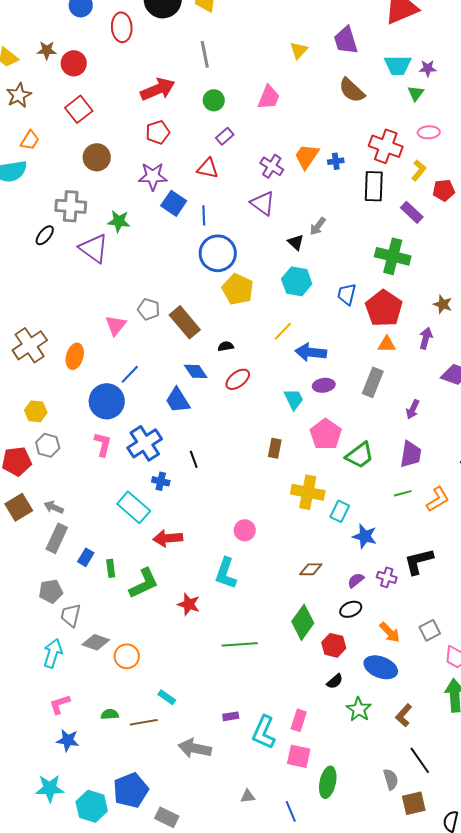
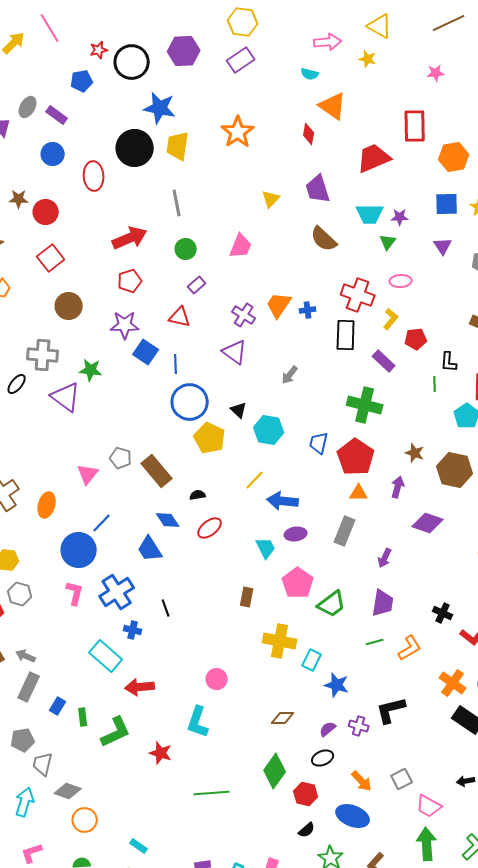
black triangle: (296, 242) -> (239, 410), moved
orange circle: (127, 656) -> (85, 820), moved

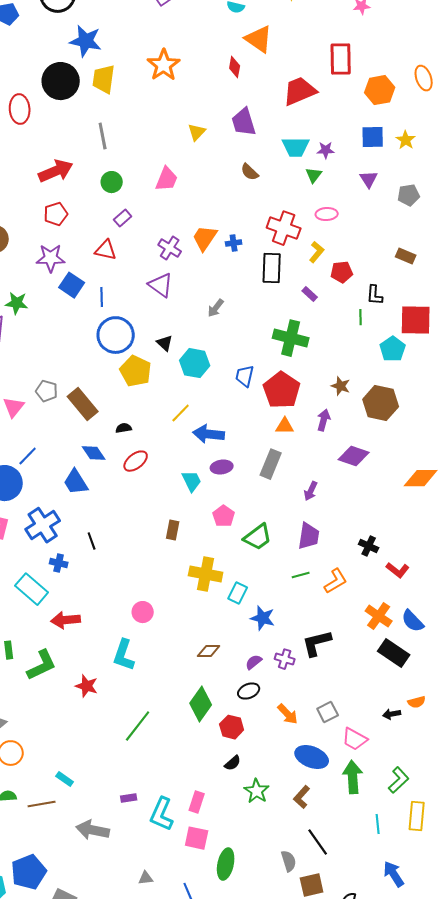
brown semicircle: (324, 239) -> (250, 172), size x0.7
purple rectangle: (384, 361) -> (310, 294), size x0.7
pink pentagon: (298, 583) -> (224, 516), size x0.7
green line: (212, 793) -> (138, 726), turned -48
blue ellipse: (353, 816) -> (312, 757), moved

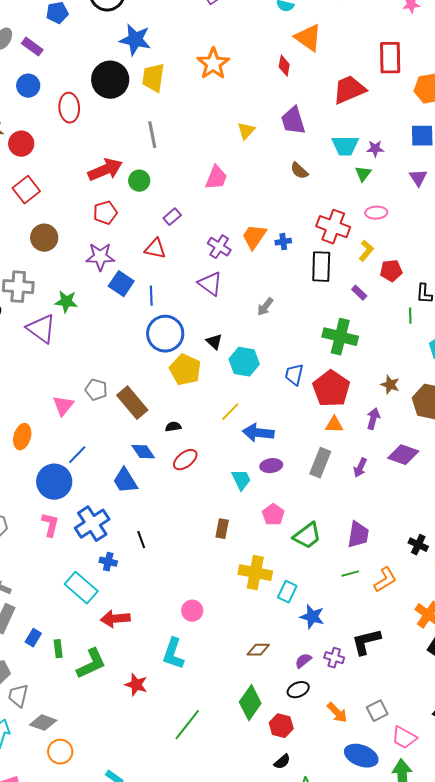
green circle: (112, 182) -> (139, 181), moved
purple arrow: (311, 491) -> (360, 468), moved

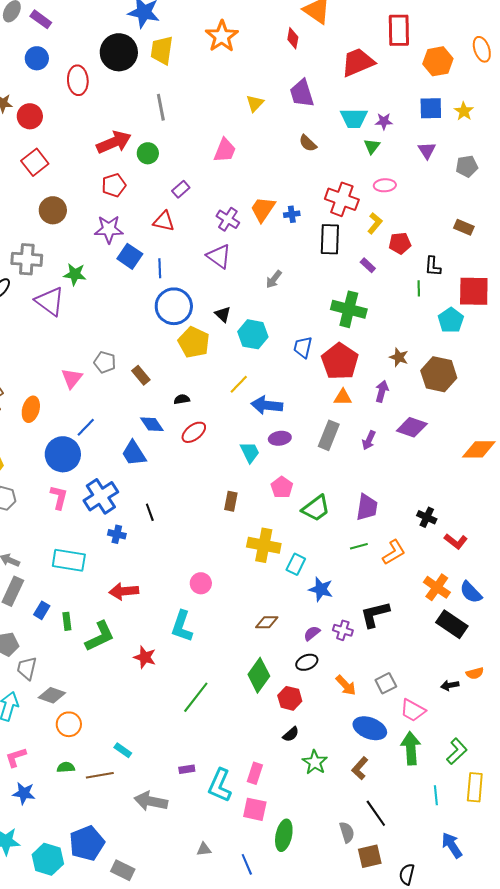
brown rectangle: (132, 403) -> (141, 375), size x0.6
cyan rectangle: (81, 588) -> (69, 560), moved, turned -32

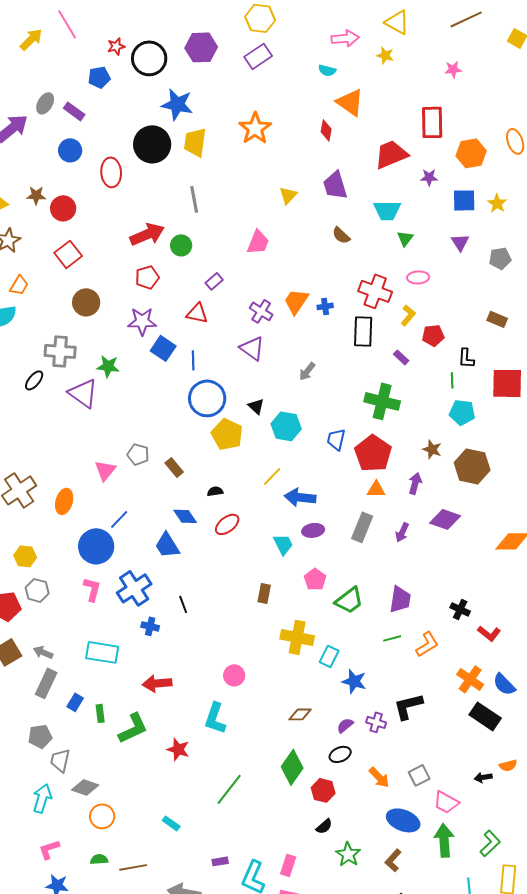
purple star: (384, 121) -> (429, 177), moved
cyan pentagon: (451, 320) -> (462, 412), moved, turned -30
cyan rectangle: (123, 750) -> (171, 823), moved

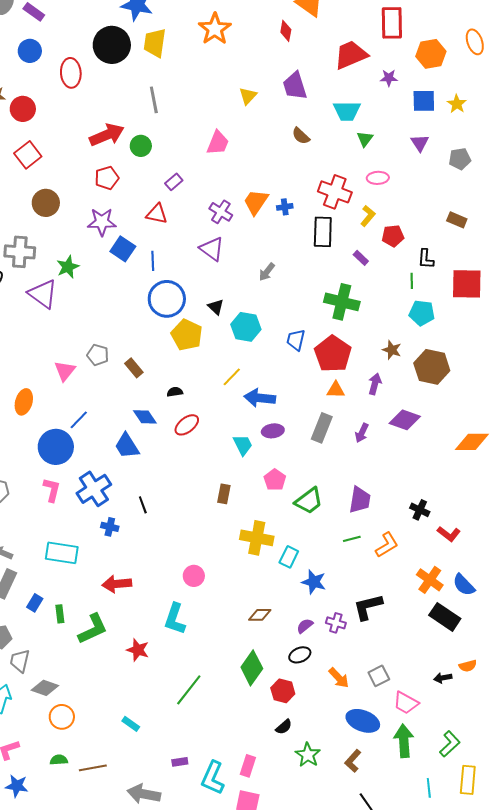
green star: (108, 366) -> (68, 267), turned -30

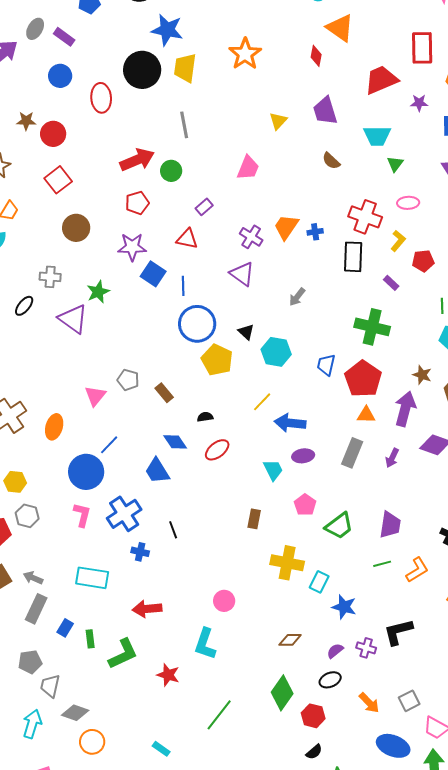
gray cross: (20, 252) -> (50, 277), size x0.7
purple arrow: (375, 384) -> (405, 409), size x1.6

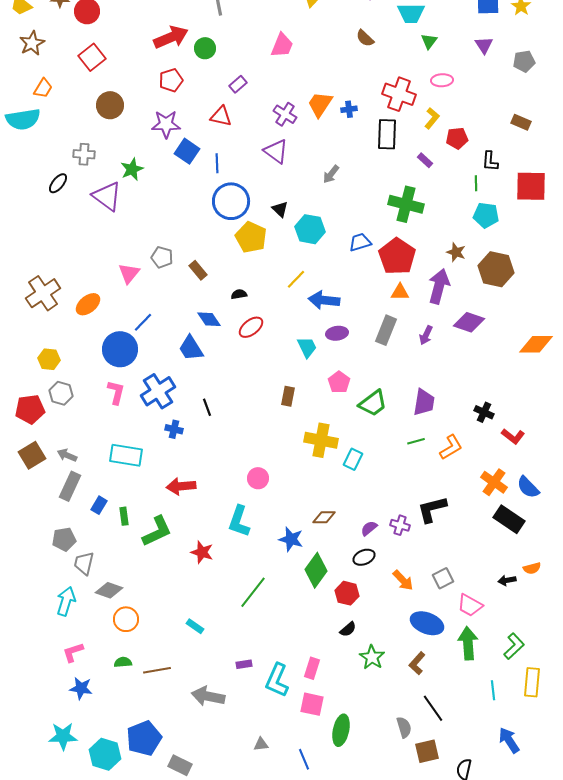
blue trapezoid: (326, 365) -> (360, 242), turned 60
orange ellipse: (54, 427) -> (88, 304), turned 35
blue star: (344, 607) -> (291, 539), moved

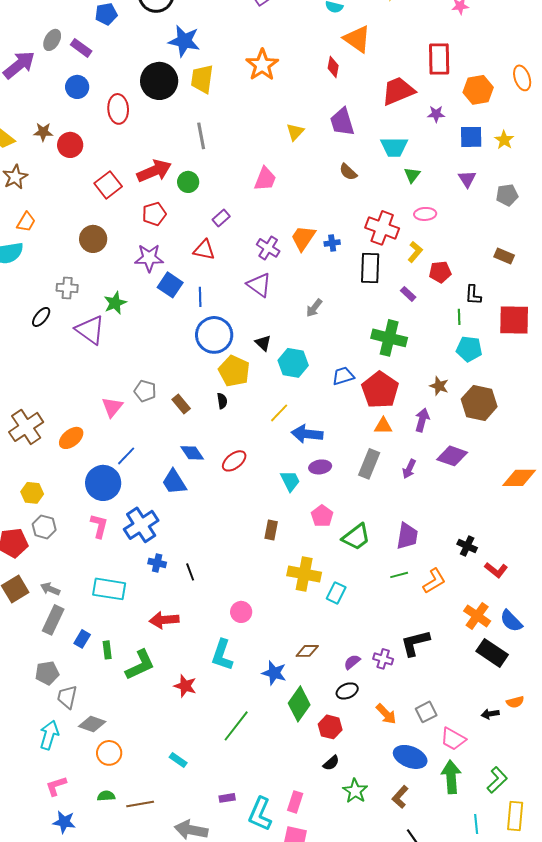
red square: (92, 57) -> (108, 185), moved
purple arrow: (439, 286) -> (422, 420), size x0.7
black semicircle: (239, 294) -> (222, 401), moved, turned 91
black line: (207, 407) -> (190, 572), moved

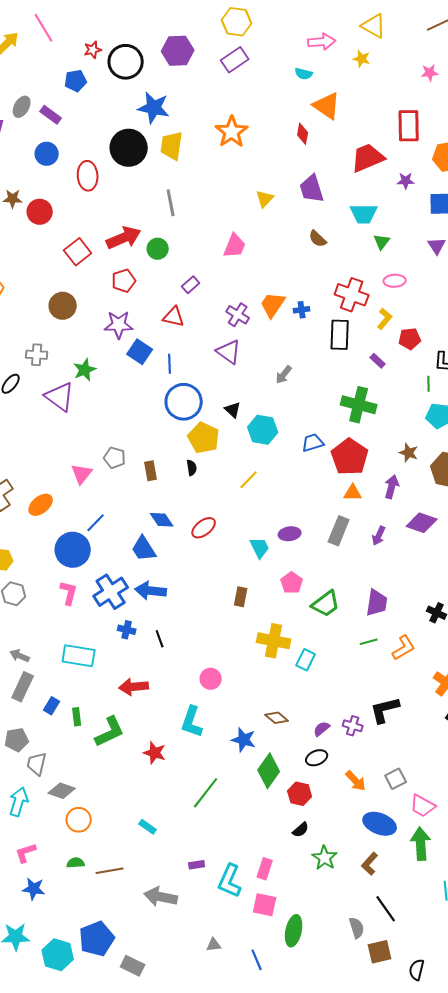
brown rectangle: (181, 404) -> (151, 471), turned 30
blue arrow: (307, 434) -> (151, 591), moved
brown diamond: (307, 651) -> (277, 718), turned 40

